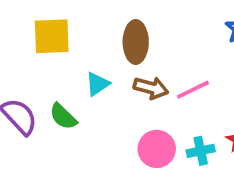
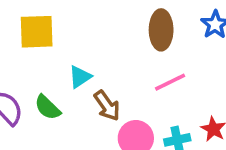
brown ellipse: (136, 42) -> (161, 30), moved
brown arrow: (151, 88) -> (107, 106), moved, turned 40

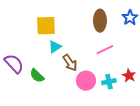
yellow square: (37, 32) -> (46, 26), moved
green semicircle: (47, 107) -> (37, 76), moved

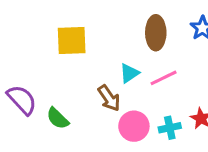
cyan triangle: (55, 47) -> (129, 73), moved

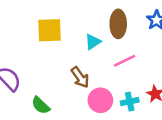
cyan triangle: (129, 73) -> (93, 42), moved
green semicircle: (58, 118) -> (41, 105), moved

